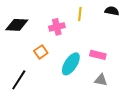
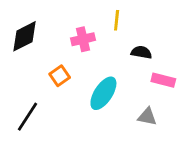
black semicircle: (112, 11) -> (141, 52), moved
black diamond: (17, 25) -> (25, 36), turned -30
pink rectangle: (98, 55) -> (163, 80), moved

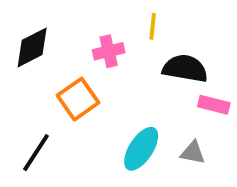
black semicircle: (141, 52) -> (185, 68), size x1.6
orange square: (60, 76) -> (78, 99), size x1.5
cyan ellipse: (103, 93) -> (141, 149), moved

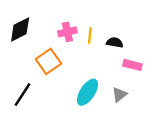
yellow line: (153, 26) -> (90, 35), moved
black semicircle: (185, 68) -> (115, 43), size x0.6
gray triangle: (193, 153) -> (119, 95), turned -49

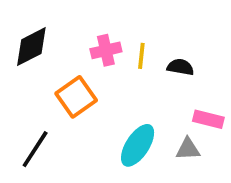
pink rectangle: (132, 65) -> (208, 119), moved
gray triangle: (119, 95) -> (188, 149), turned 35

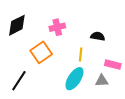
yellow line: (141, 56) -> (81, 54), moved

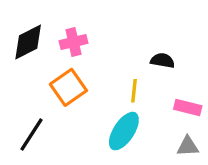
pink cross: (57, 27) -> (73, 42), moved
gray triangle: (102, 81) -> (188, 146), moved

